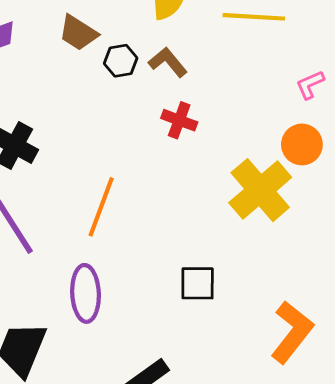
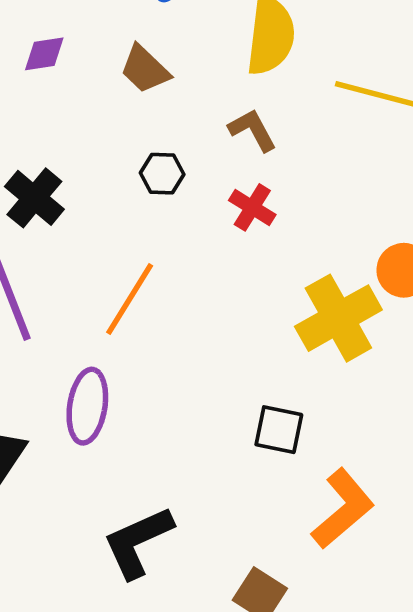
black hexagon: (121, 61) -> (162, 174), moved
black square: (198, 283) -> (279, 430), moved

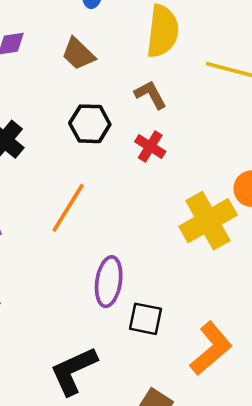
black hexagon: (162, 174) -> (90, 124), size x1.4
purple ellipse: (87, 406) -> (109, 282), moved
black square: (279, 430) -> (146, 319), moved

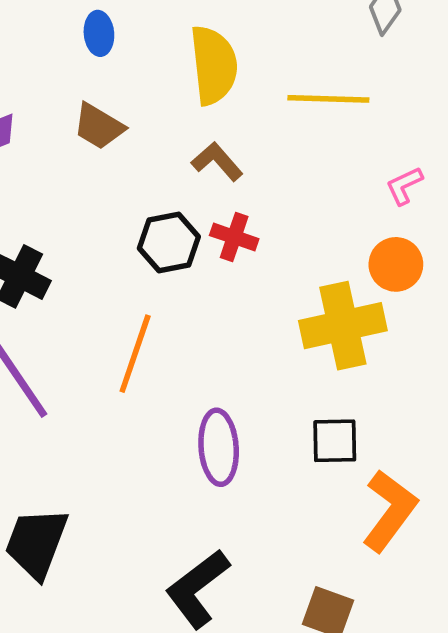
black hexagon: (90, 124) -> (169, 243), moved
yellow cross: (208, 221) -> (343, 326), turned 30
black square: (146, 319) -> (335, 441), moved

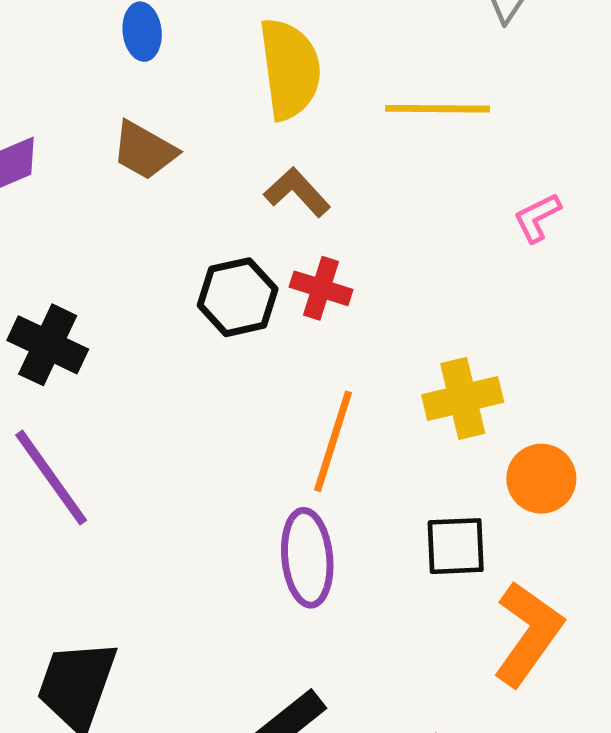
orange circle: (396, 264) -> (541, 479), moved
yellow cross: (343, 326) -> (463, 398), size x0.7
orange line: (135, 354) -> (333, 441), moved

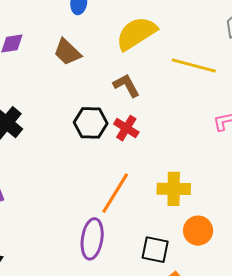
yellow semicircle: (290, 69) -> (136, 33), turned -129

